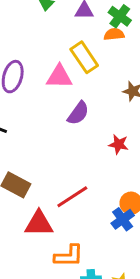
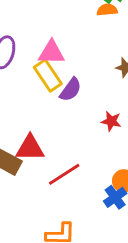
yellow rectangle: (84, 57) -> (48, 76), moved
red triangle: (39, 224) -> (30, 148), moved

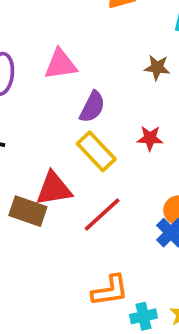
yellow rectangle: (48, 76) -> (96, 151), moved

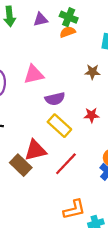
purple semicircle: (92, 107) -> (55, 99), turned 54
brown rectangle: (28, 211) -> (21, 165), turned 30

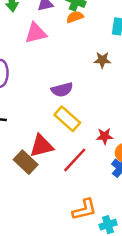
pink triangle: (34, 74) -> (36, 33), moved
red star: (91, 115) -> (105, 136), moved

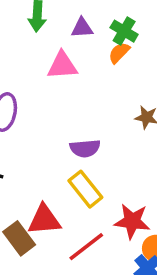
orange semicircle: (75, 17) -> (119, 53), turned -35
red star: (105, 136) -> (132, 221), size x1.5

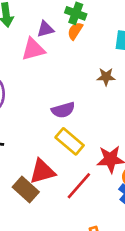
purple triangle: (82, 28) -> (45, 29), moved

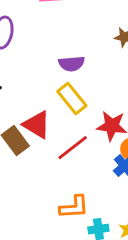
red triangle: (42, 171) -> (37, 125), turned 36

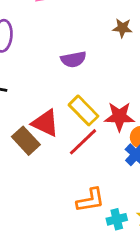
yellow rectangle: (72, 98) -> (84, 110), moved

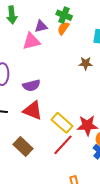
purple semicircle: (73, 59) -> (31, 85), moved
red triangle: (45, 123) -> (33, 110), moved

